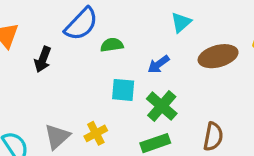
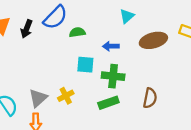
black arrow: (43, 59) -> (27, 29), moved
blue arrow: (159, 64) -> (111, 46), turned 35
green cross: (162, 106) -> (113, 76), turned -35

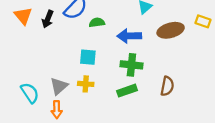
blue arrow: (111, 46) -> (129, 36), size x1.5
cyan square: (85, 65) -> (88, 57), moved
yellow cross: (66, 96) -> (86, 84), turned 32

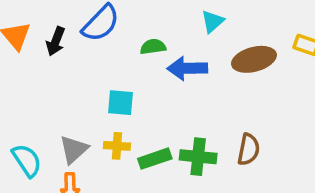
green semicircle: (97, 22) -> (153, 47), moved
green cross: (131, 65) -> (198, 157), moved
green rectangle: (127, 91) -> (155, 159), moved

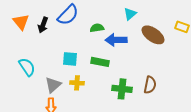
brown ellipse: (254, 59) -> (153, 35), turned 50
cyan square: (121, 103) -> (70, 59), moved
green rectangle: (155, 159) -> (100, 62), moved, turned 30
cyan semicircle: (27, 160) -> (27, 67), moved

